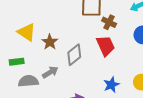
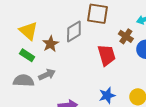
brown cross: (109, 22) -> (126, 36), moved
gray diamond: (74, 55) -> (74, 31), moved
green rectangle: (17, 62) -> (27, 55), moved, turned 32

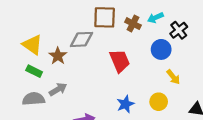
gray diamond: (74, 31) -> (82, 39), turned 35
brown cross: (126, 36) -> (133, 24), moved

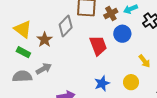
brown cross: (133, 24) -> (111, 14), turned 32
gray diamond: (82, 39) -> (66, 26), turned -45
blue circle: (161, 49) -> (122, 34), moved

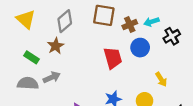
gray diamond: (66, 26) -> (65, 21), moved
yellow triangle: (23, 29) -> (26, 19), moved

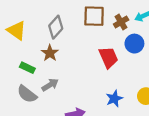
gray semicircle: (28, 83) -> (27, 94), turned -138

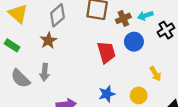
green rectangle: (27, 68) -> (12, 45), moved
gray arrow: (50, 85) -> (45, 72), turned 119

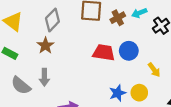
blue circle: (134, 42) -> (129, 51), moved
red trapezoid: (106, 52) -> (104, 52), turned -60
blue star: (107, 94) -> (117, 93), moved

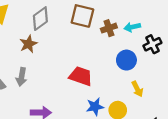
blue circle: (129, 51) -> (126, 60), moved
red trapezoid: (104, 52) -> (81, 76), moved

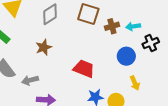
brown star: (28, 44) -> (44, 47), moved
gray arrow: (21, 77) -> (30, 80), moved, turned 63

